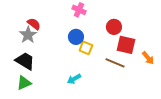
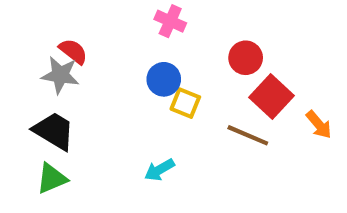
gray star: (28, 35) -> (60, 75), turned -30
red square: (126, 45) -> (271, 97), turned 30

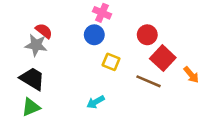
blue circle: (164, 79) -> (94, 35), moved

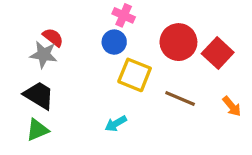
red circle: (147, 35) -> (178, 42), size x1.5
red square: (163, 58) -> (218, 53), moved
yellow square: (111, 62) -> (135, 75), size x1.5
orange arrow: (191, 75) -> (232, 106), moved

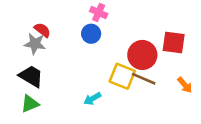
red circle: (178, 42) -> (142, 55), moved
red square: (218, 53) -> (174, 42), turned -35
yellow square: (135, 75) -> (122, 76), moved

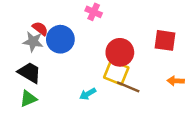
blue circle: (91, 34) -> (60, 39), moved, size x1.5
red circle: (142, 55) -> (120, 52), moved
brown line: (144, 79) -> (128, 87), moved
orange arrow: (185, 85) -> (176, 81), turned 133

